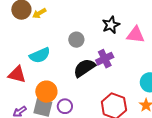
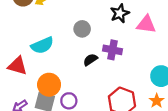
purple cross: (105, 59) -> (113, 50), turned 36
black semicircle: (84, 68) -> (90, 60), size x0.6

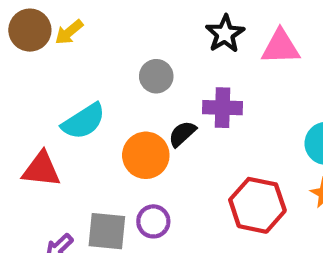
orange circle: (49, 85) -> (146, 155), moved

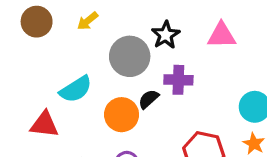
yellow arrow: (69, 32) -> (88, 21), moved
black star: (225, 34) -> (166, 35), moved
gray circle: (156, 76) -> (130, 56), size x1.6

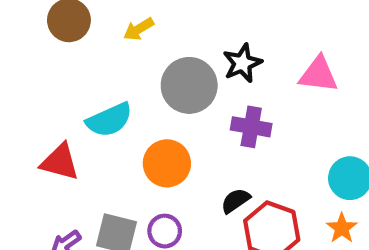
black semicircle: (149, 99) -> (236, 201), moved

